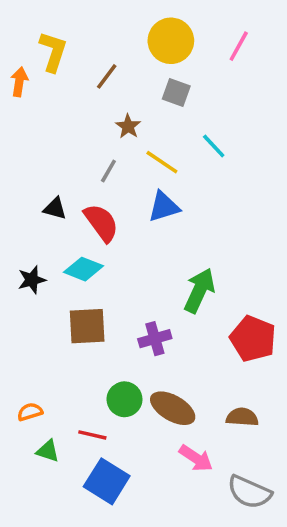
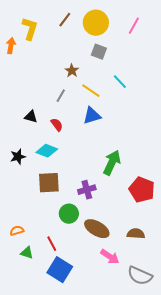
brown line: (107, 76) -> (65, 20), moved
red semicircle: (101, 223) -> (57, 125), size x0.6
green circle: (125, 399) -> (69, 214), moved
red line: (92, 435) -> (52, 244), turned 49

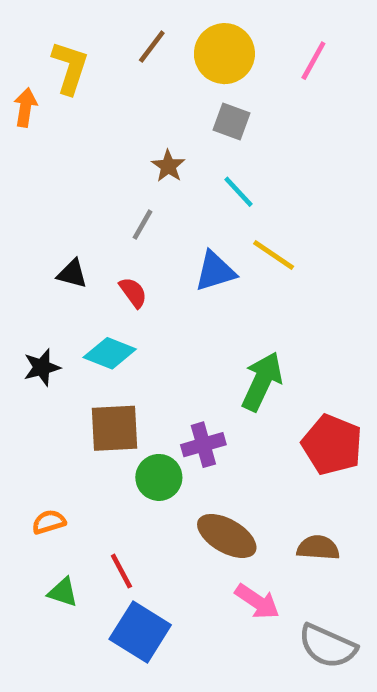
cyan line: (120, 82) -> (238, 192), moved
yellow line: (91, 91) -> (274, 255), moved
green circle: (69, 214) -> (159, 477), moved
orange semicircle: (17, 231) -> (49, 522), moved

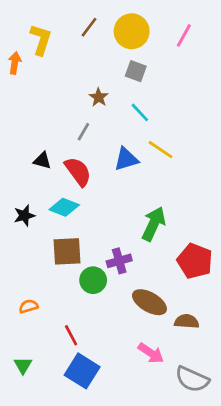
red semicircle: (133, 292) -> (78, 172), size x1.6
brown ellipse: (227, 536) -> (149, 302), moved
green triangle: (63, 592) -> (23, 365), moved, turned 42

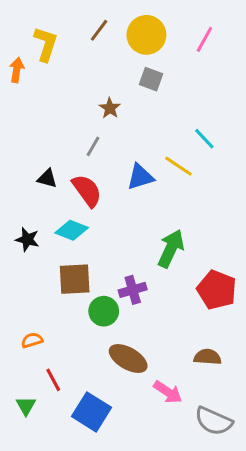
cyan line: (140, 112) -> (204, 139), moved
black star: (24, 216) -> (27, 239), turned 30
brown ellipse: (149, 302) -> (128, 359), moved
red line: (71, 335) -> (53, 380), moved

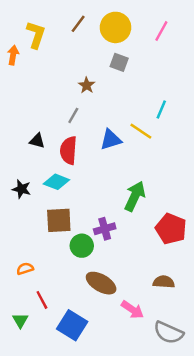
cyan line: (204, 139) -> (161, 109), turned 66
red semicircle: (87, 191) -> (68, 150), turned -140

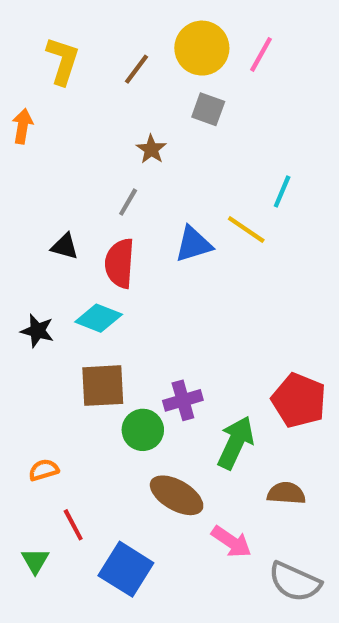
brown line: (78, 24) -> (136, 69), moved
pink line: (161, 31) -> (261, 54), moved
orange arrow: (13, 55) -> (23, 126), moved
green arrow: (135, 196) -> (236, 443), moved

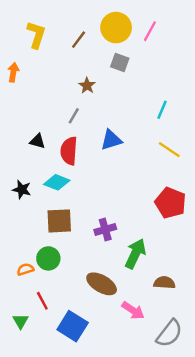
yellow line: (246, 229) -> (169, 150), moved
red pentagon: (299, 400) -> (170, 203), moved
green circle: (143, 430) -> (48, 258), moved
gray semicircle: (295, 582) -> (169, 333), turned -76

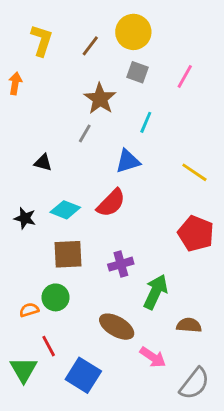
pink line: (150, 31) -> (185, 76), moved
brown star: (87, 86) -> (100, 99), size x1.6
cyan line: (162, 110) -> (146, 122), moved
red semicircle: (69, 151) -> (111, 203), moved, turned -140
green triangle: (21, 321) -> (24, 370), size x1.5

